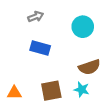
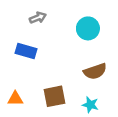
blue rectangle: (40, 48) -> (26, 51), moved
cyan star: (82, 90) -> (90, 105), moved

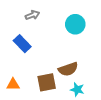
blue rectangle: (26, 51) -> (22, 44), turned 30
brown semicircle: (95, 71) -> (68, 69), moved

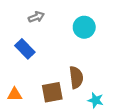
brown semicircle: (68, 69) -> (76, 77), turned -78
cyan star: (77, 90) -> (96, 100), moved

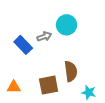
gray arrow: (36, 17) -> (44, 36), moved
cyan circle: (84, 27) -> (67, 25), moved

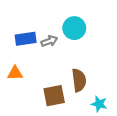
blue rectangle: (23, 45) -> (26, 39), moved, turned -54
orange triangle: (14, 87) -> (15, 73), moved

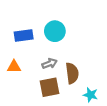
cyan circle: (74, 28) -> (55, 31), moved
gray arrow: (49, 41) -> (49, 64), moved

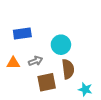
cyan circle: (55, 31) -> (61, 45), moved
gray arrow: (49, 64) -> (36, 61), moved

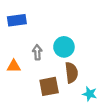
blue rectangle: (22, 34) -> (17, 20), moved
gray arrow: (36, 61) -> (37, 52), moved, turned -72

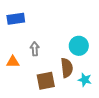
cyan circle: (64, 47) -> (79, 46), moved
cyan star: (90, 94) -> (85, 80), moved

